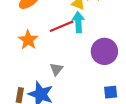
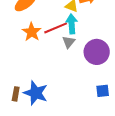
orange star: (28, 40) -> (32, 32), moved
gray triangle: (56, 69) -> (69, 42), moved

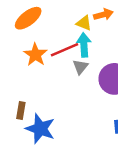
brown rectangle: (16, 94) -> (21, 110), moved

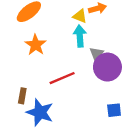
red line: (65, 50) -> (62, 78), moved
gray triangle: (80, 67) -> (96, 54), moved

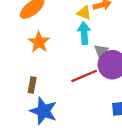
red line: (62, 78) -> (84, 76), moved
brown rectangle: (22, 96) -> (32, 85), moved

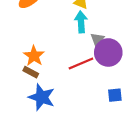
orange star: (39, 42) -> (34, 56), moved
brown rectangle: (32, 85) -> (31, 72), turned -72

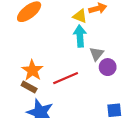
purple circle: (108, 52) -> (108, 67), size x0.6
red line: (81, 63) -> (66, 78), moved

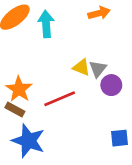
yellow triangle: (80, 16) -> (81, 67), moved
cyan arrow: (80, 36) -> (46, 24), moved

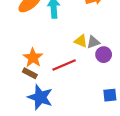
gray triangle: (98, 69) -> (93, 42), turned 32

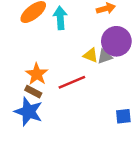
purple circle: (104, 55) -> (116, 41), moved, size x1.6
blue star: (40, 97) -> (29, 112), moved

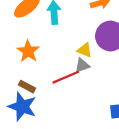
gray triangle: (105, 57) -> (82, 65), moved
orange star: (37, 74) -> (28, 51), moved

